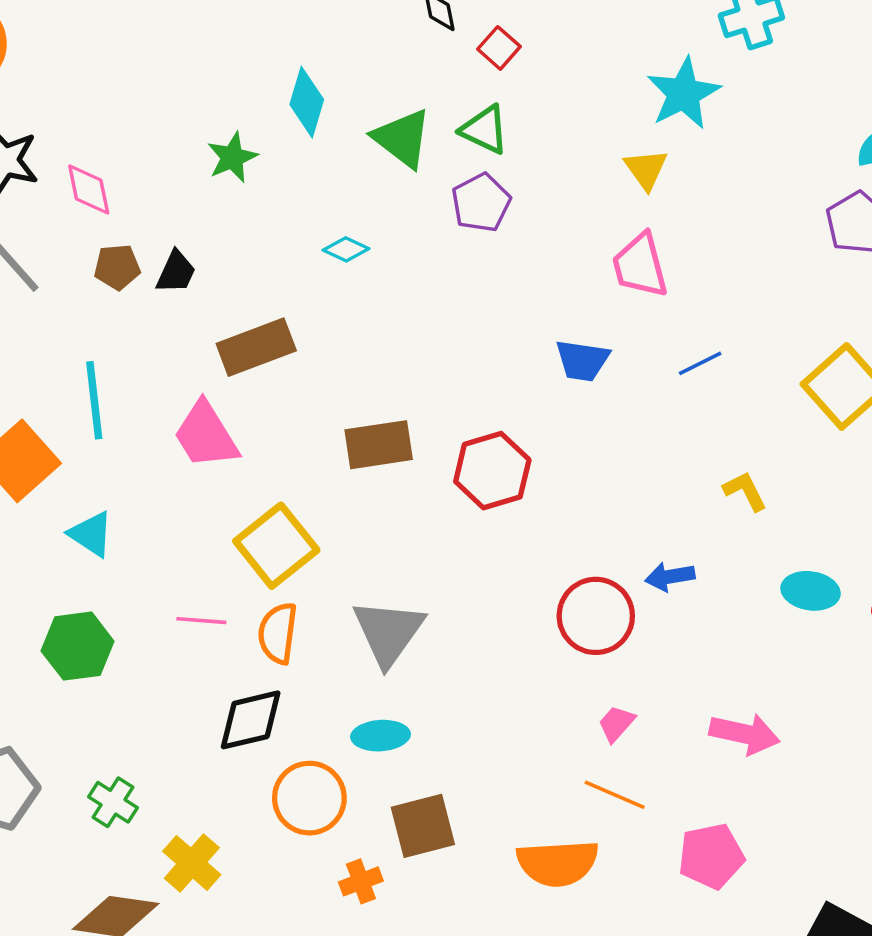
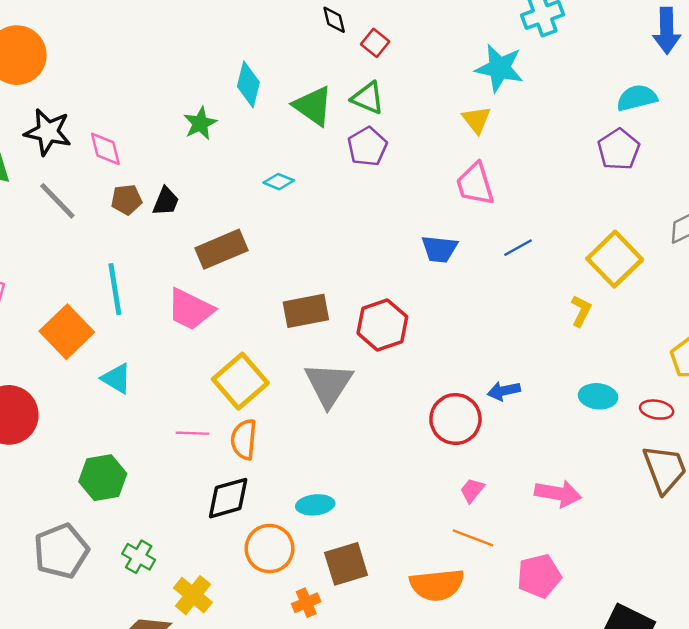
cyan star: (684, 93) -> (499, 68), turned -30
pink trapezoid: (206, 435) -> (190, 309), turned -30
yellow L-shape: (745, 491) -> (581, 311), moved, turned 56
gray triangle: (388, 632) -> (329, 384), moved
green hexagon: (78, 646) -> (103, 478), moved

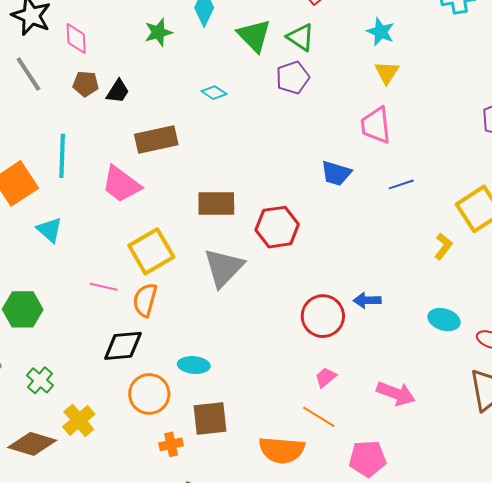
cyan star: (499, 68) -> (381, 32), moved, size x0.7

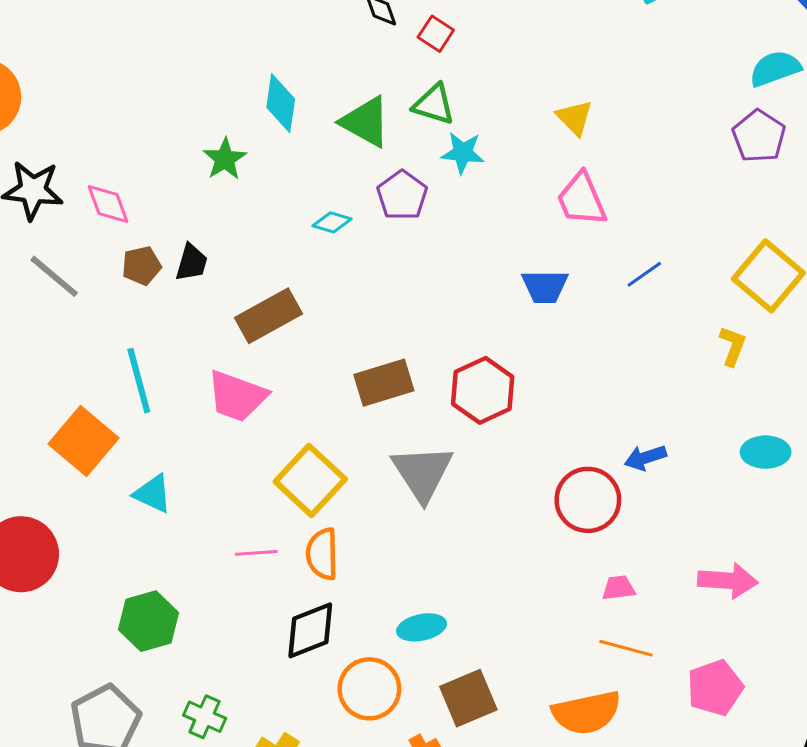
cyan star: (381, 32) -> (463, 153), moved
purple pentagon: (293, 78) -> (402, 195), moved
pink trapezoid: (326, 377) -> (619, 588), turned 50

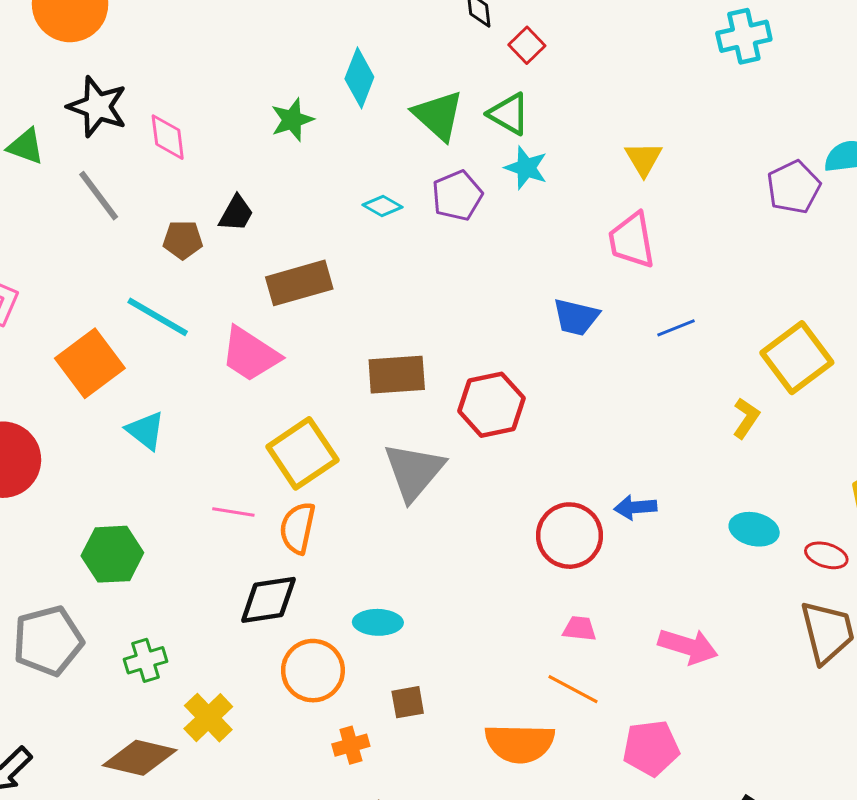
purple pentagon: (759, 136) -> (794, 187), moved
brown pentagon: (142, 266) -> (183, 240), moved
cyan line: (139, 381) -> (158, 317), turned -58
brown square: (468, 698) -> (408, 702), size x0.6
green cross: (205, 717) -> (145, 660), turned 36

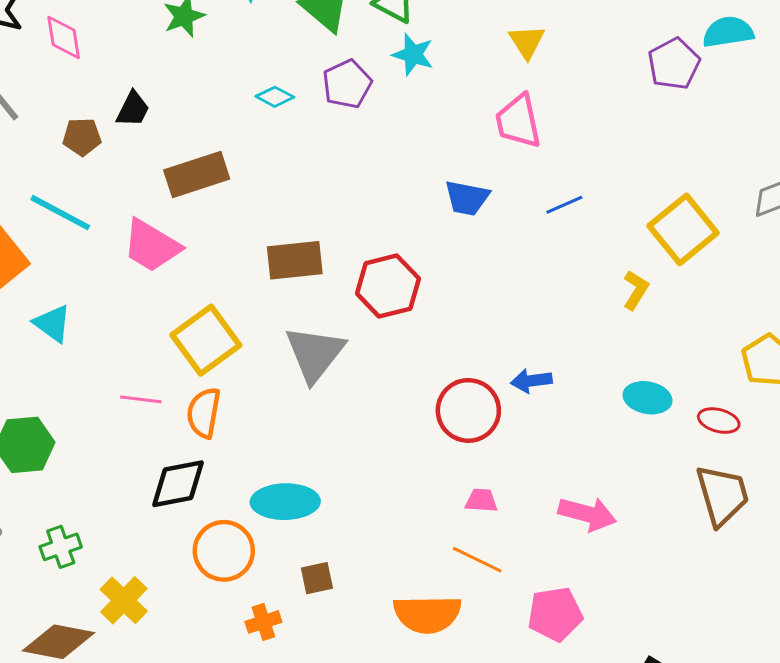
cyan ellipse: (378, 622) -> (285, 502), size x1.4

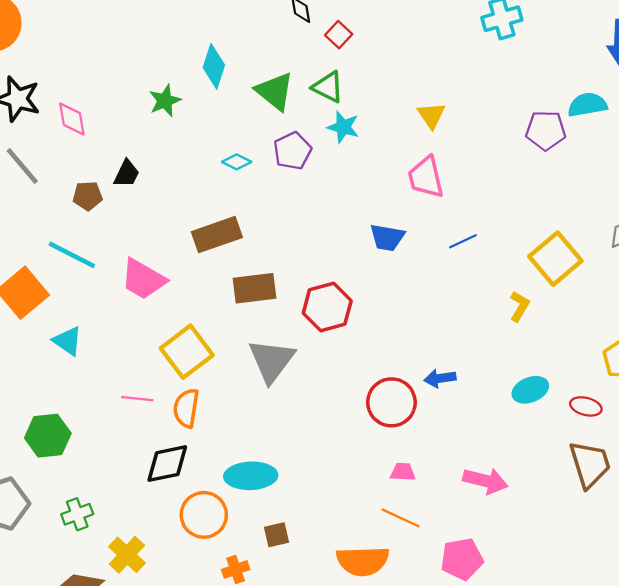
purple pentagon: (674, 64) -> (546, 130), turned 30
brown rectangle: (197, 175) -> (217, 235), moved
cyan ellipse: (648, 398) -> (530, 390), turned -32

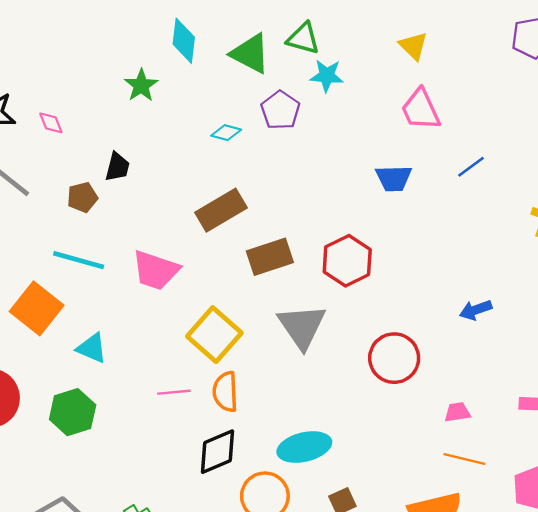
pink diamond: (72, 119) -> (51, 123), size x0.7
red circle: (391, 402) -> (394, 358), moved
green hexagon: (48, 436) -> (73, 412), moved

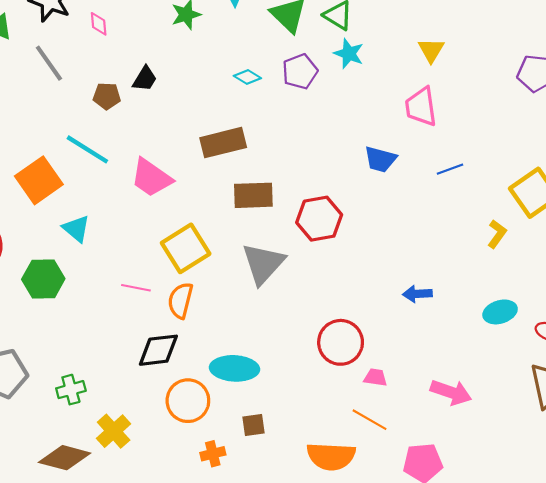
red circle: (394, 358) -> (341, 342), moved

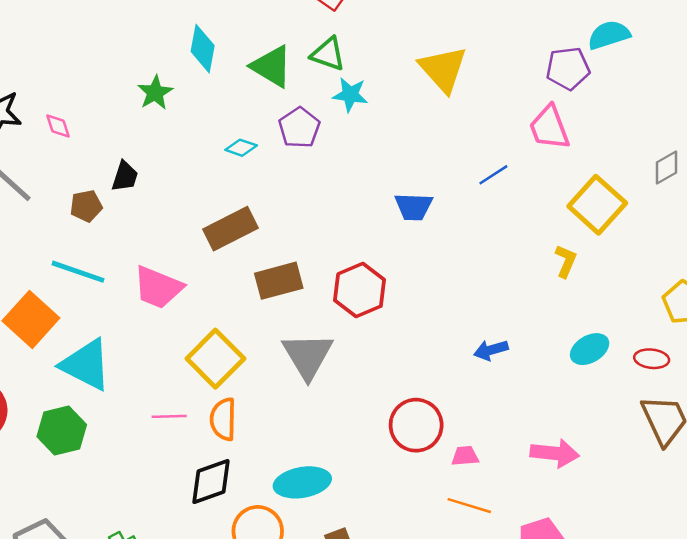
yellow triangle: (431, 50) -> (443, 69), size x1.6
pink trapezoid: (421, 107) -> (549, 128), moved
blue line: (450, 169) -> (493, 175), moved
cyan triangle: (76, 229) -> (86, 365), size x1.6

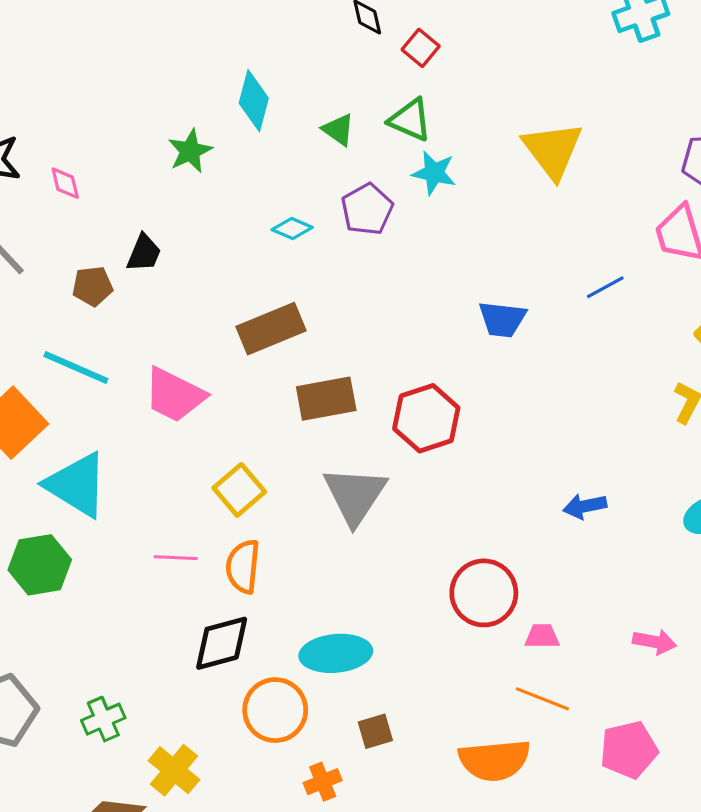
green triangle: (272, 66) -> (338, 130), size x0.6
yellow square: (215, 359) -> (239, 490), size x0.7
pink arrow: (555, 453) -> (655, 642), size x0.7

